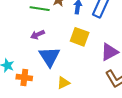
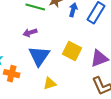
yellow square: (80, 37) -> (72, 51), moved

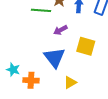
purple arrow: (30, 33) -> (60, 30), moved

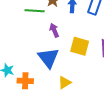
purple arrow: (60, 30) -> (54, 30), turned 96

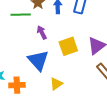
yellow square: (80, 46) -> (68, 46), turned -30

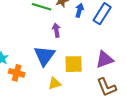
yellow square: (68, 46) -> (74, 64), moved

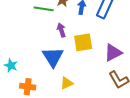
yellow square: (74, 64) -> (83, 42), moved
orange cross: (17, 73) -> (28, 87), moved

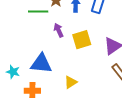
blue triangle: (53, 57) -> (41, 63), moved, turned -45

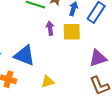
yellow square: (82, 40) -> (72, 32), moved

